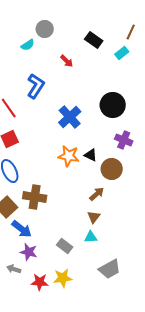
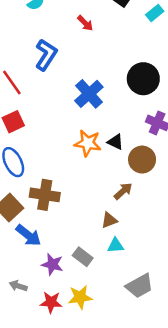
brown triangle: (94, 217) -> (109, 220), moved, turned 32
purple star: (29, 252) -> (52, 264), moved

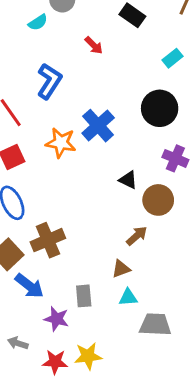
cyan rectangle: (155, 13) -> (172, 58), moved
orange star: (88, 143) -> (61, 143), moved
brown cross: (45, 195) -> (48, 240), turned -32
gray rectangle: (83, 257) -> (84, 296), moved, turned 48
gray trapezoid: (140, 286) -> (155, 325), moved, turned -148

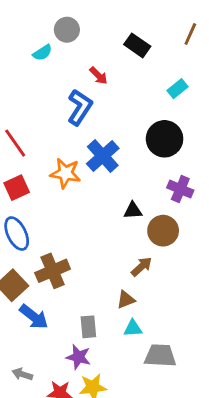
blue L-shape: (49, 81) -> (80, 107), moved
black triangle: (128, 180) -> (133, 211), turned -30
purple star: (57, 319) -> (78, 357), moved

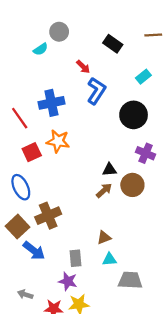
brown line: (190, 34) -> (153, 35), turned 63
blue L-shape: (80, 107) -> (96, 91), moved
blue cross: (103, 156) -> (51, 103), moved, turned 30
red square: (17, 188) -> (32, 152), moved
brown arrow: (142, 267) -> (104, 190), moved

